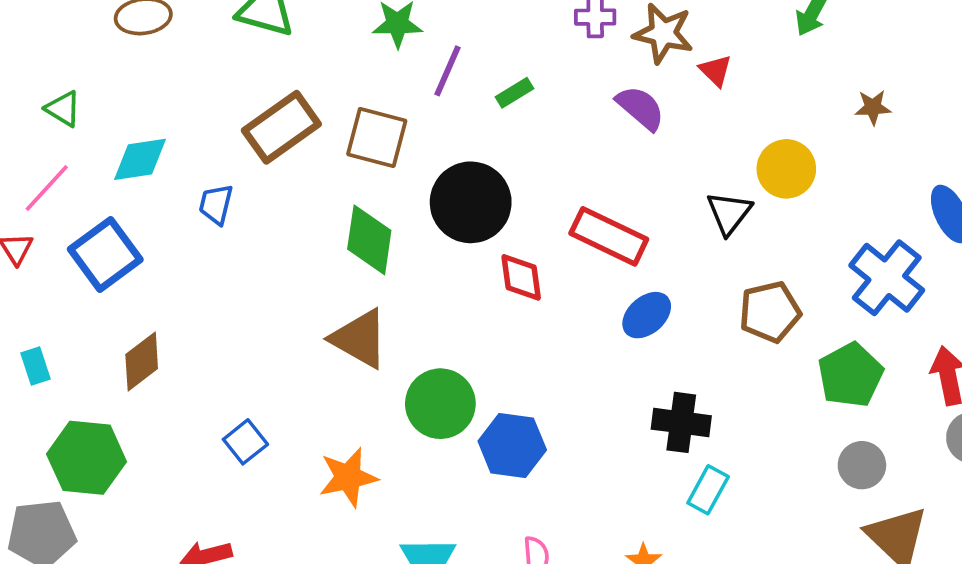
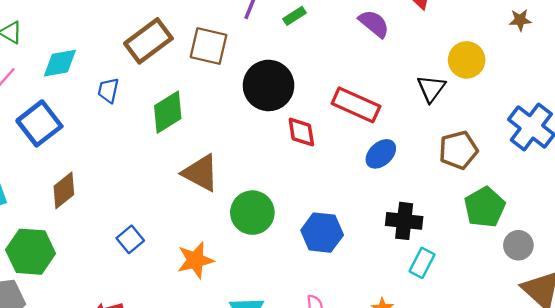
green diamond: (369, 240) -> (168, 112), moved, turned 51
green pentagon: (850, 375) -> (485, 207), moved
blue hexagon: (512, 446) -> (322, 233), moved

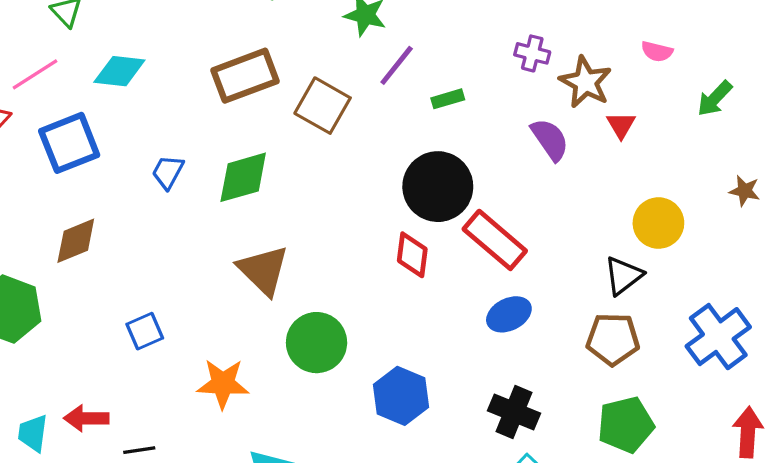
black circle: (269, 85) -> (438, 187), moved
black triangle: (431, 88) -> (623, 276), moved
blue trapezoid: (108, 90) -> (168, 172), moved

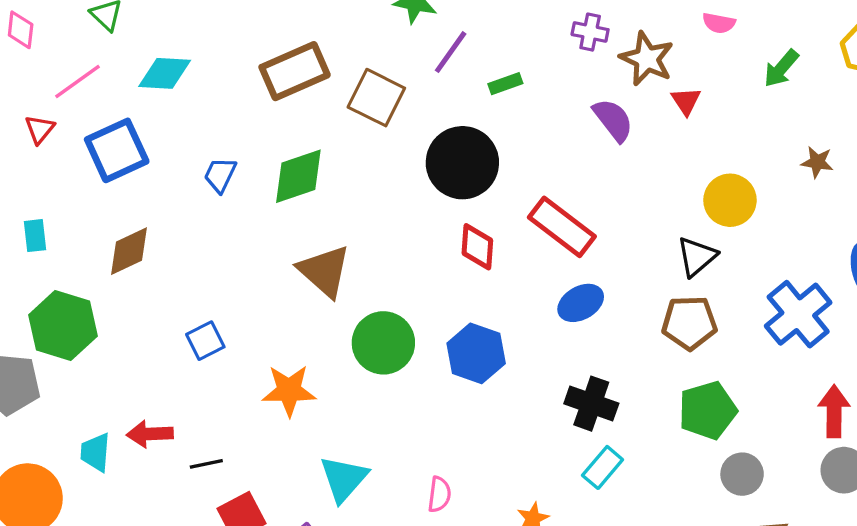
black circle: (438, 187) -> (462, 163), moved
blue hexagon: (401, 396) -> (476, 353), moved

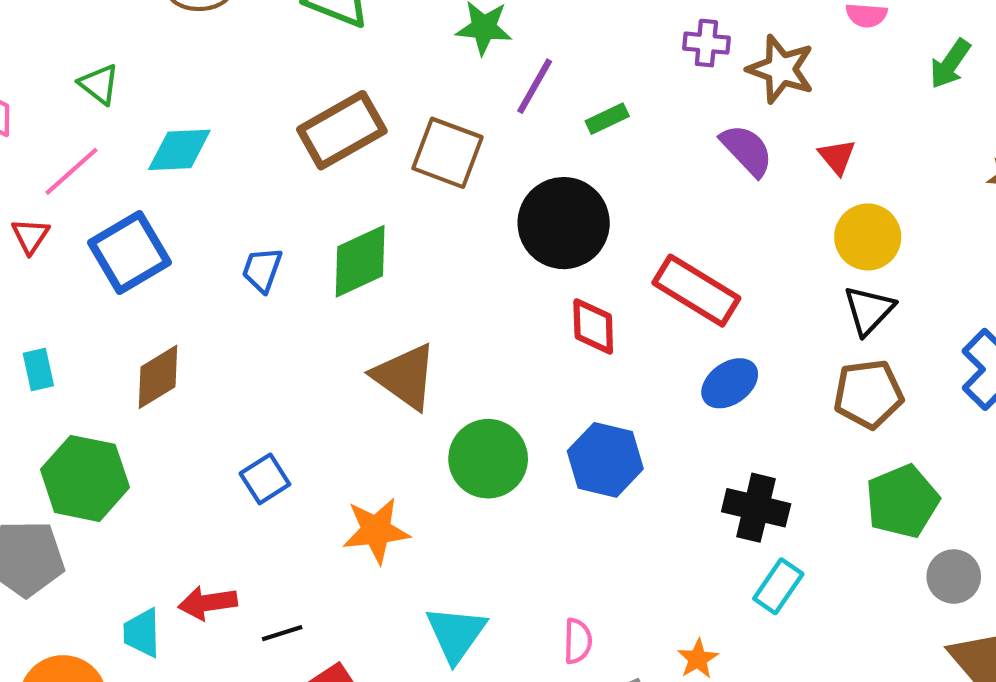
red triangle: (686, 101) -> (837, 157), moved
yellow circle: (730, 200) -> (868, 237), moved

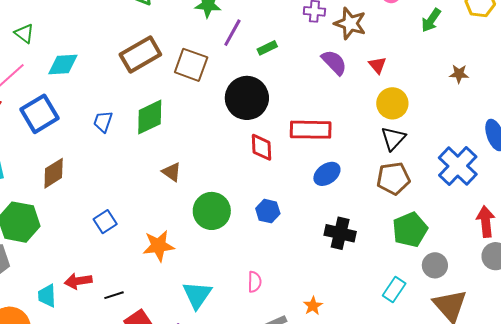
red rectangle: (696, 291) -> (311, 130), turned -30
brown triangle: (405, 377) -> (172, 172), size x0.6
blue hexagon: (605, 460) -> (268, 211), size x0.7
cyan rectangle: (778, 586) -> (394, 290), moved
pink semicircle: (578, 641) -> (255, 282), moved

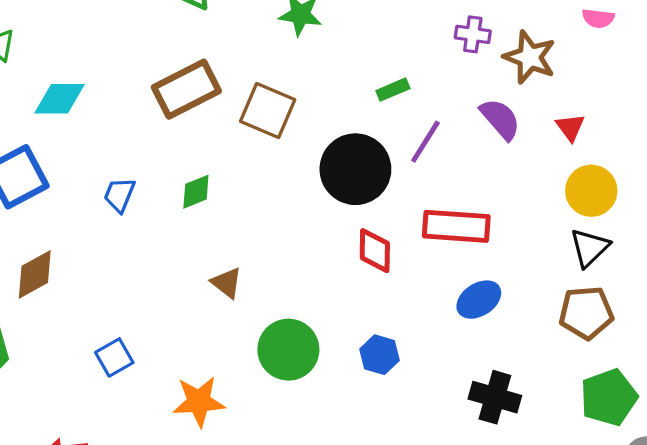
purple line: (232, 33) -> (425, 142), moved
green diamond: (150, 117) -> (196, 192), size x0.6

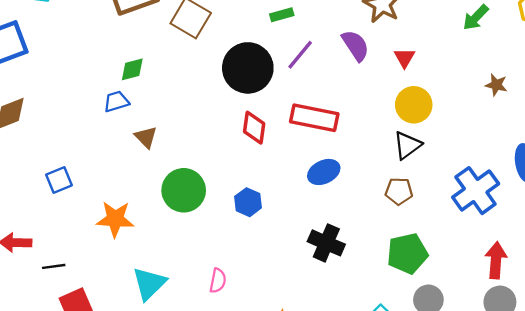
blue trapezoid: (119, 195) -> (116, 101), moved, turned 44
brown pentagon: (586, 313) -> (399, 191), size x0.7

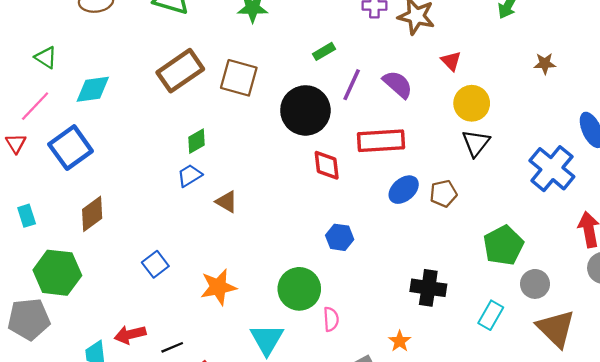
purple semicircle: (355, 45) -> (398, 84), moved
green circle: (184, 190) -> (299, 289), moved
brown pentagon: (399, 191) -> (443, 194), moved
black cross: (326, 243) -> (428, 288), moved

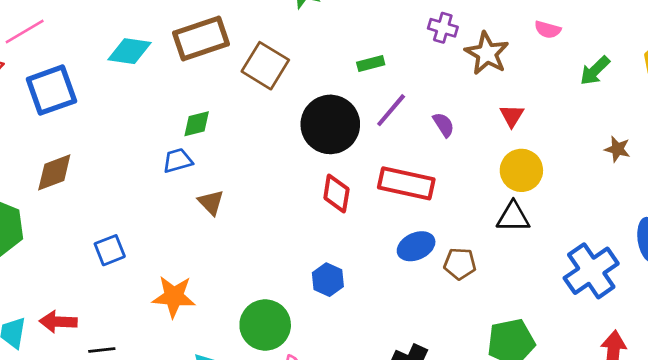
purple semicircle: (398, 84) -> (444, 125), size x0.7
cyan diamond: (93, 89) -> (130, 51), moved
black triangle: (476, 143) -> (513, 217), turned 36

